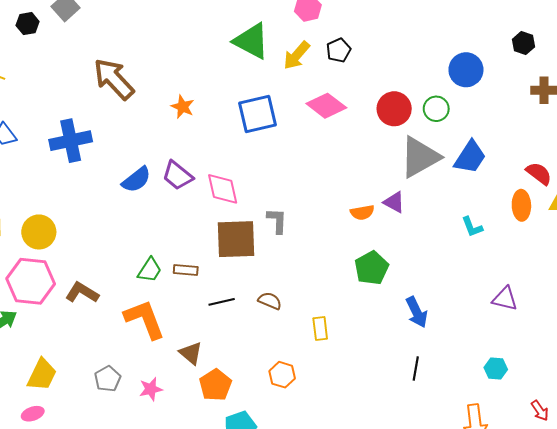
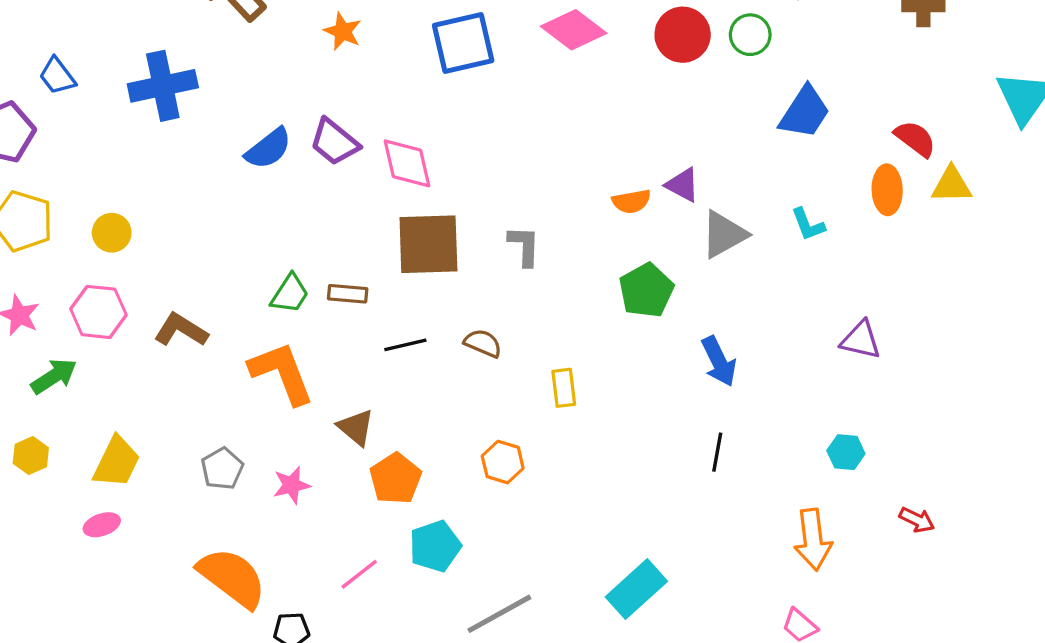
gray triangle: (420, 157) -> (724, 234), moved, size x0.7
gray L-shape: (277, 221) -> (524, 246), moved
yellow circle: (39, 232) -> (112, 233), size x0.7
pink hexagon: (31, 281) -> (98, 312), size x0.7
red arrow: (540, 411) -> (917, 520), turned -30

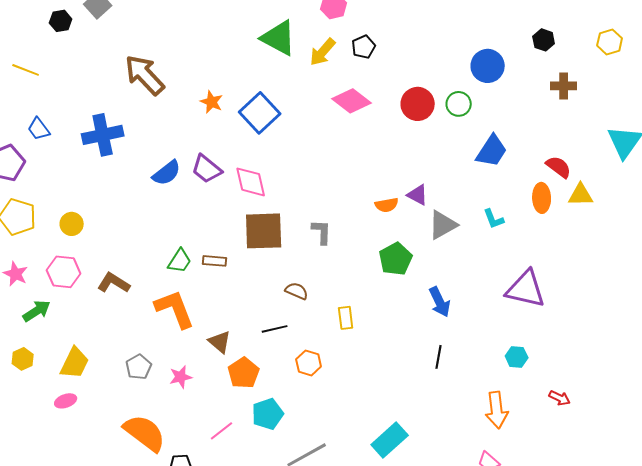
blue square: (463, 43) -> (260, 113), moved, turned -30
purple triangle: (861, 340) -> (526, 289), size x1.6
black line: (405, 345) -> (275, 329), moved

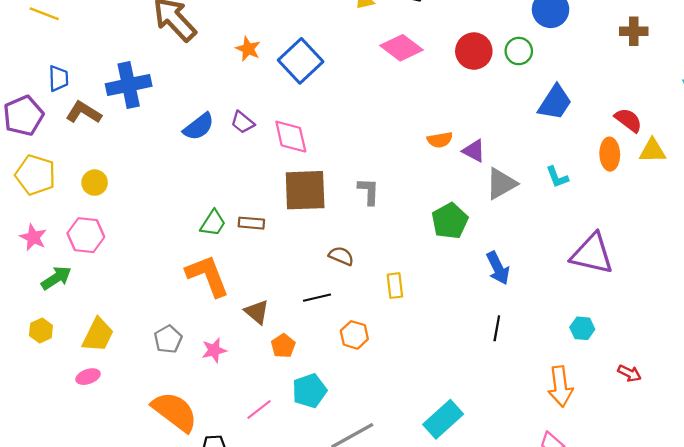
blue trapezoid: (39, 129) -> (58, 78), turned -145
purple trapezoid: (207, 169) -> (243, 122), size x0.7
orange semicircle: (387, 205) -> (440, 140), moved
brown L-shape: (114, 283) -> (84, 112), moved
orange pentagon: (244, 373) -> (283, 346), size x0.7

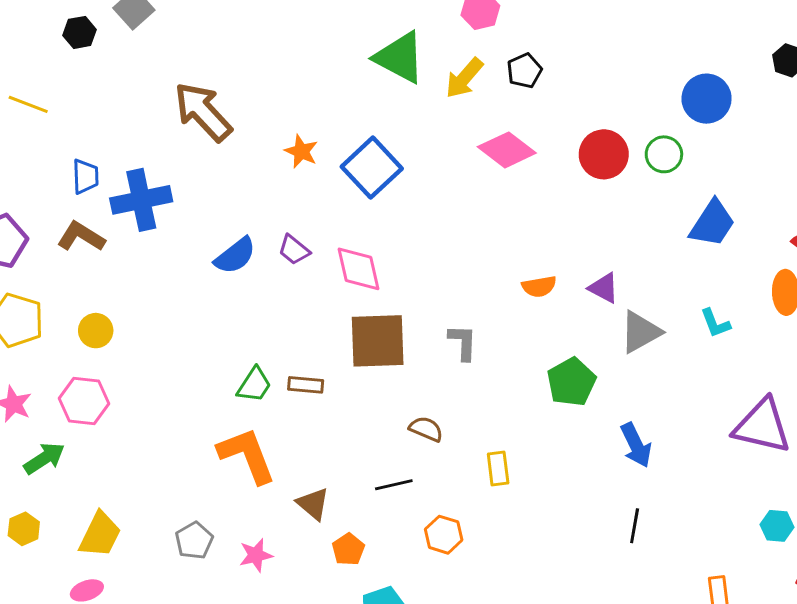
blue trapezoid: (58, 78) -> (85, 176), moved
orange semicircle: (440, 140) -> (539, 287), moved
cyan hexagon: (582, 328) -> (777, 526), moved

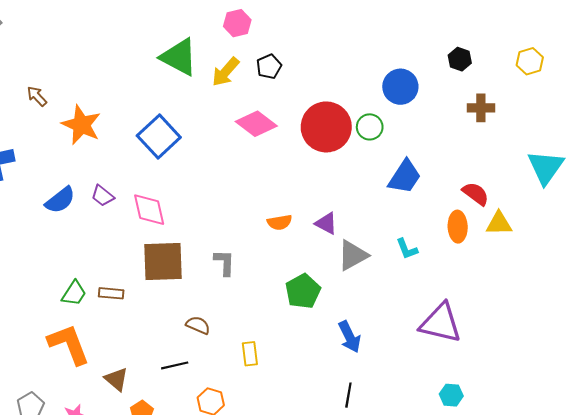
brown arrow: (203, 112) -> (37, 96), size x0.5
orange star: (301, 151) -> (81, 125), moved, size x1.6
red circle: (604, 154) -> (326, 127), size x1.4

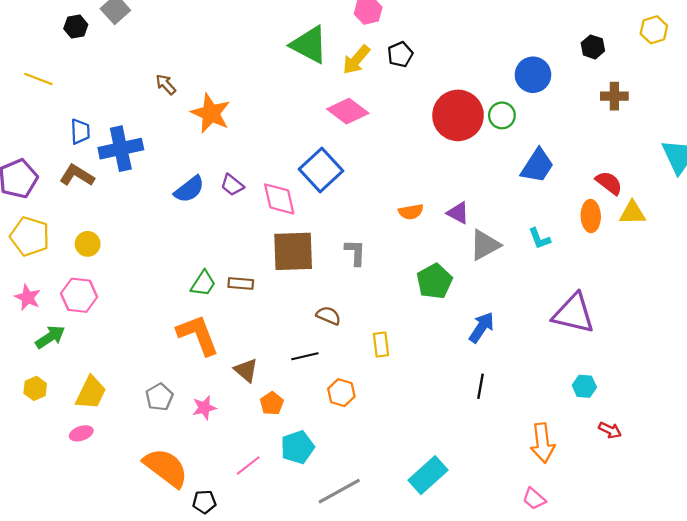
yellow hexagon: (530, 61) -> (654, 30), moved
pink diamond: (256, 124) -> (348, 111), moved
blue square: (159, 136) -> (321, 170), moved
blue arrow: (350, 337) -> (482, 327), turned -120

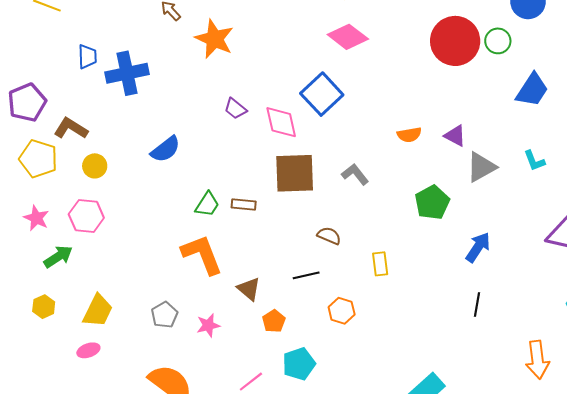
brown L-shape: (77, 175) -> (71, 128), moved
blue semicircle: (189, 189) -> (166, 149), moved
gray L-shape: (355, 252) -> (355, 174), turned -40

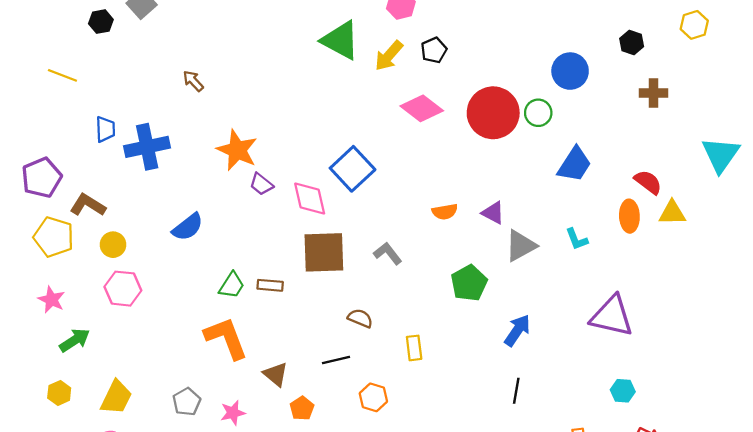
pink diamond: (348, 37) -> (422, 108), moved
orange star: (214, 39) -> (237, 150), moved
pink hexagon: (86, 216) -> (123, 289), moved

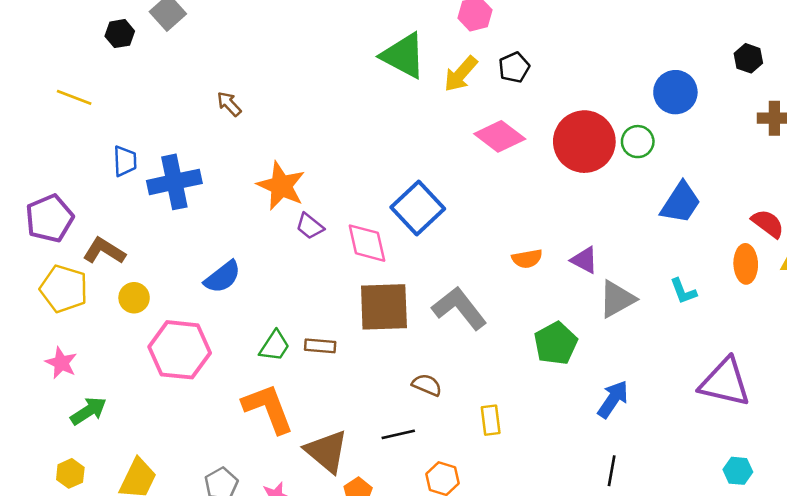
gray L-shape: (388, 253) -> (459, 308), size x1.6
pink hexagon: (123, 289) -> (180, 350), moved, size x1.4
brown triangle: (276, 374) -> (327, 451), size x1.5

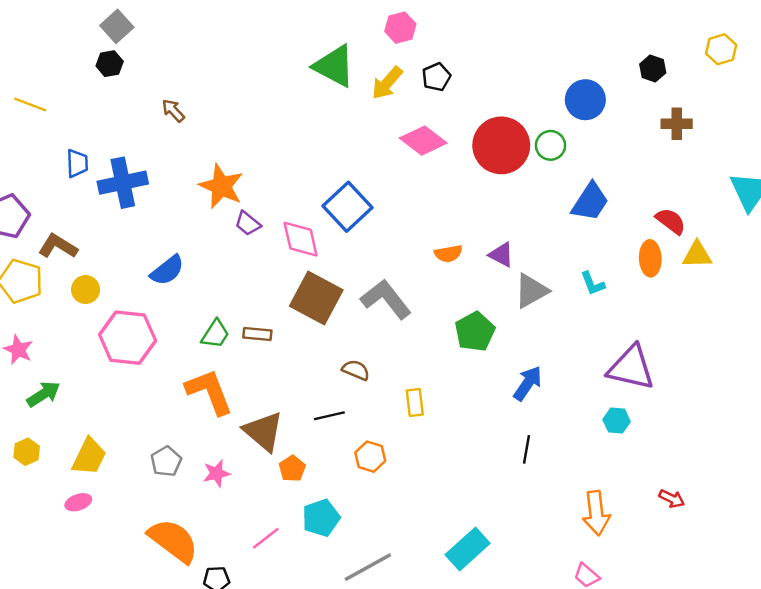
black hexagon: (120, 34) -> (110, 64), moved
brown square: (384, 307) -> (316, 298), turned 30
cyan hexagon: (738, 471) -> (617, 421), moved

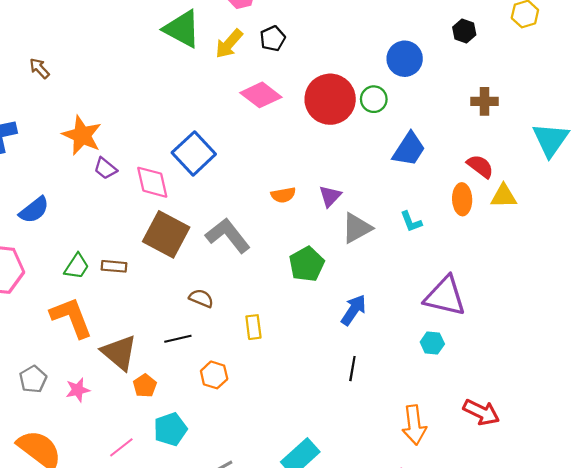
brown cross: (677, 124) -> (484, 101), moved
purple triangle: (501, 255) -> (330, 196), turned 45
red arrow: (672, 499) -> (481, 412), size x1.6

